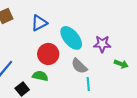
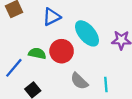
gray semicircle: (79, 66) -> (79, 81), moved
green semicircle: (40, 76) -> (37, 53), moved

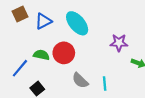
blue triangle: (52, 17) -> (43, 21), moved
cyan ellipse: (87, 33) -> (77, 23), moved

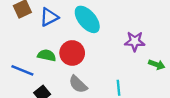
blue line: (20, 68) -> (22, 70), turned 72
gray semicircle: (80, 80) -> (78, 84), moved

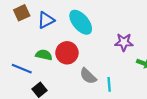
gray semicircle: (78, 84) -> (88, 76), moved

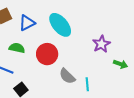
purple star: (124, 42) -> (101, 44), turned -30
green semicircle: (44, 55) -> (17, 48), moved

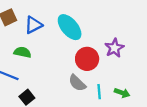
red circle: (47, 54) -> (87, 59), moved
green arrow: (121, 64) -> (122, 93), moved

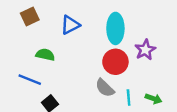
blue triangle: (33, 25) -> (70, 25), moved
cyan ellipse: (70, 27) -> (115, 28), moved, turned 40

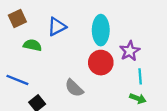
green semicircle: (45, 55) -> (32, 45), moved
gray semicircle: (105, 88) -> (74, 88), moved
cyan line: (129, 97) -> (140, 76), moved

